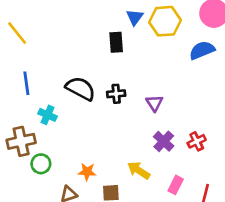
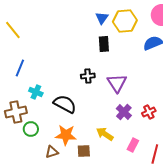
black rectangle: (116, 42) -> (104, 44), moved
blue line: (26, 83) -> (20, 68), turned 30
black semicircle: (81, 89) -> (65, 104), moved
purple triangle: (154, 103) -> (117, 83), size x1.5
orange star: (87, 172) -> (66, 135), size x1.5

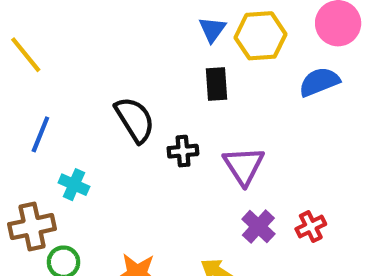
black semicircle: (65, 104) -> (135, 120), moved, turned 30

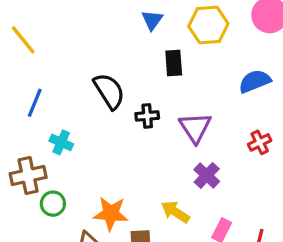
blue triangle: (212, 30) -> (152, 20), moved
blue semicircle: (319, 82) -> (255, 81), moved
red cross: (311, 227) -> (260, 142), moved

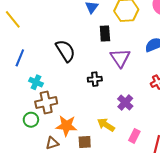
black cross: (147, 116) -> (95, 79), moved
purple triangle: (195, 128) -> (120, 58), moved
brown cross: (28, 175) -> (46, 102), moved

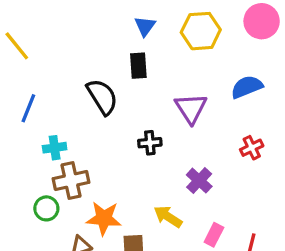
black rectangle: (105, 34) -> (138, 66), moved
cyan cross: (36, 82) -> (55, 148), turned -32

